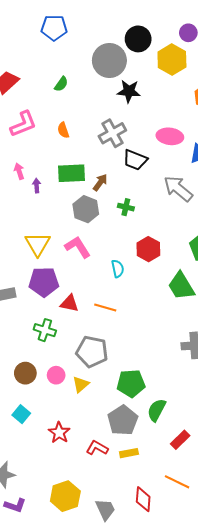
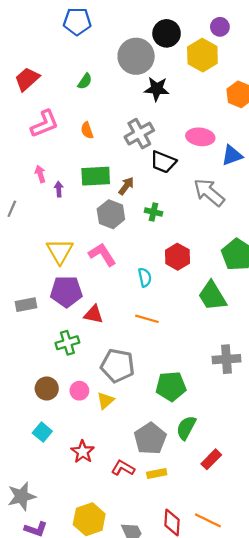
orange line: (105, 308) -> (147, 319), moved
green cross: (45, 330) -> (67, 343), turned -35
green pentagon: (131, 383) -> (171, 386), moved
orange line: (177, 482) -> (208, 520), moved

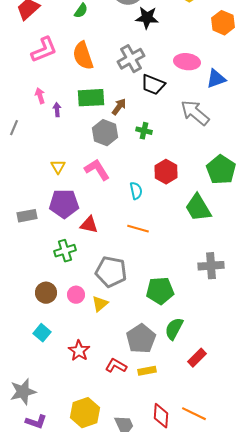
orange semicircle: (87, 130) -> (83, 56), size x1.8
yellow triangle: (60, 251) -> (58, 167), size x0.6

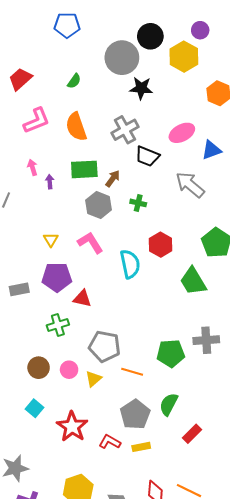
pink ellipse: (187, 62) -> (182, 133), turned -35
cyan semicircle: (136, 191) -> (130, 264), size x1.6
orange line: (138, 229) -> (132, 372), moved
green pentagon: (160, 291) -> (171, 353), moved
red star: (79, 351) -> (72, 427), size x1.4

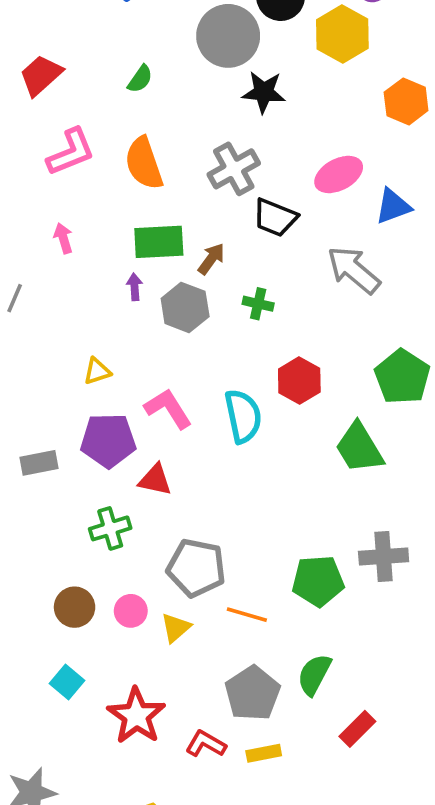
purple arrow: (50, 182) -> (134, 287), moved
yellow triangle: (51, 240) -> (97, 371), turned 42
pink L-shape: (90, 243) -> (168, 409), moved

